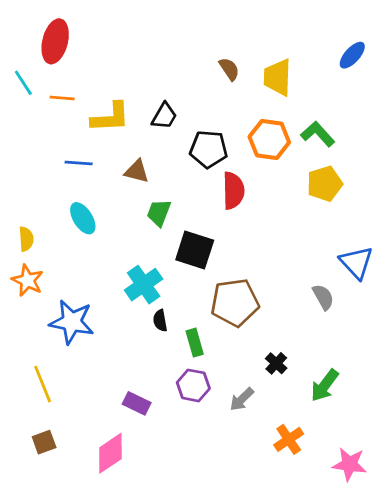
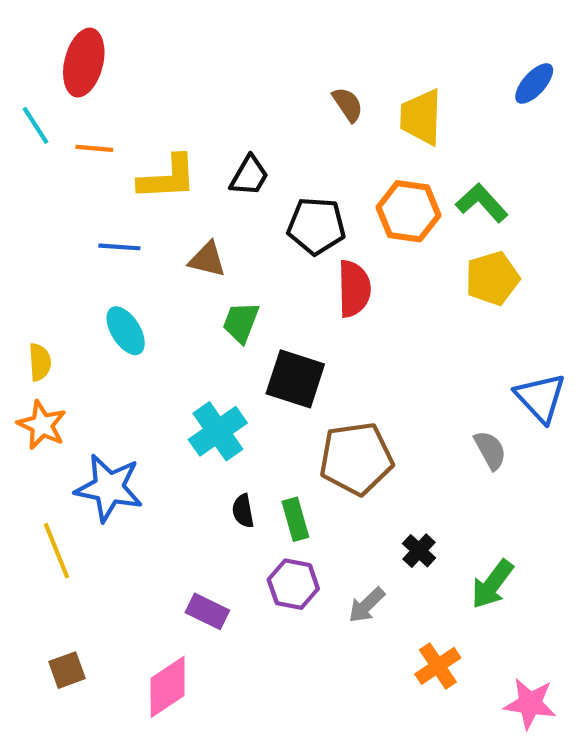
black semicircle: (160, 321) -> (243, 511), moved
yellow line: (43, 384) -> (57, 551), moved

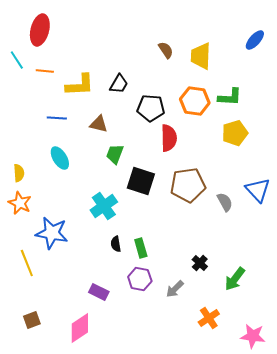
green L-shape: (482, 203) -> (230, 97), turned 135
gray semicircle: (490, 450) -> (225, 202), moved
brown pentagon: (356, 458) -> (188, 185), moved

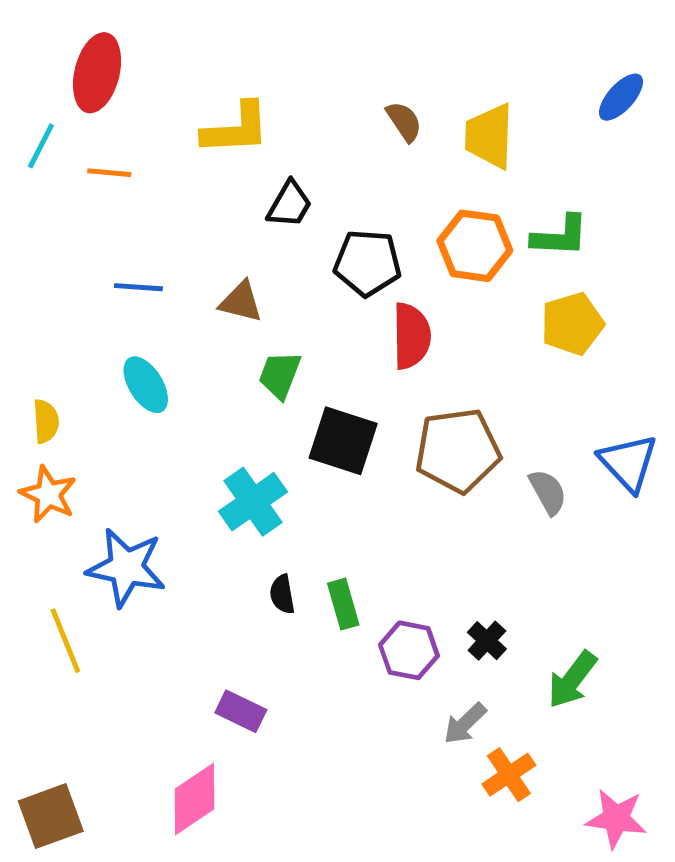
cyan line: (17, 60) -> (41, 146), turned 60
yellow L-shape: (80, 85) -> (236, 129), moved
purple hexagon: (140, 279) -> (409, 650), moved
gray arrow: (175, 289) -> (465, 723), moved
brown square: (32, 320) -> (51, 816), moved, size x1.5

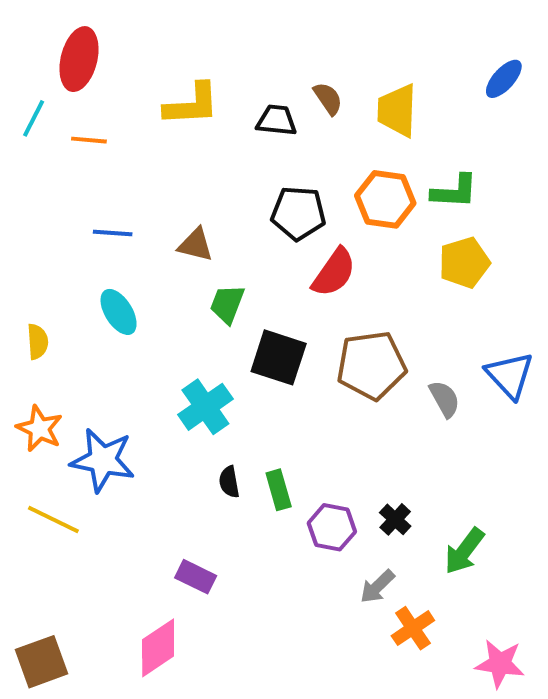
black trapezoid: (290, 204) -> (277, 120), moved, turned -114
red semicircle: (411, 336) -> (334, 272), turned 36
orange star: (48, 494) -> (40, 429), moved
yellow line: (65, 641) -> (53, 519), turned -42

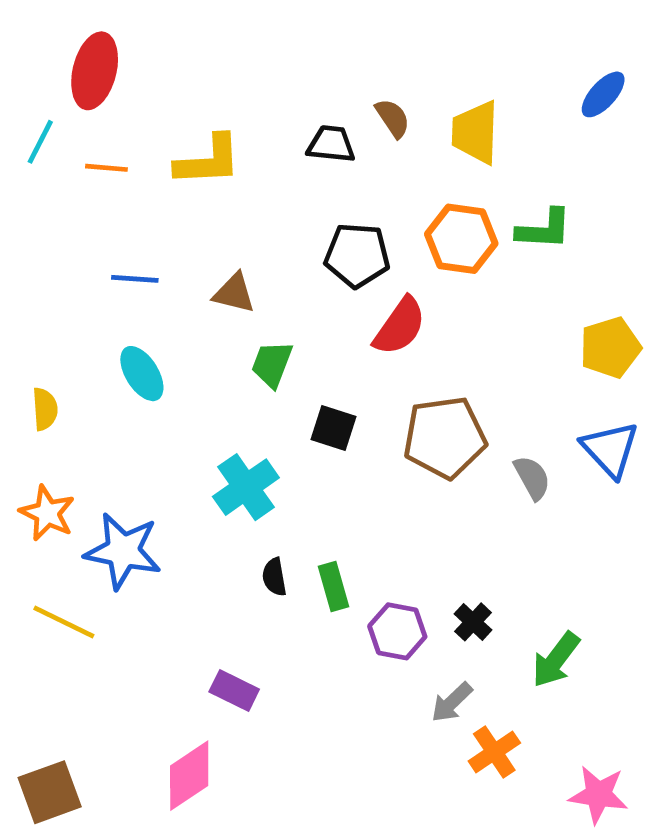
yellow L-shape: (192, 105) -> (208, 161), moved
yellow pentagon: (464, 263) -> (610, 348), moved
black square: (279, 357) -> (333, 428), size x0.7

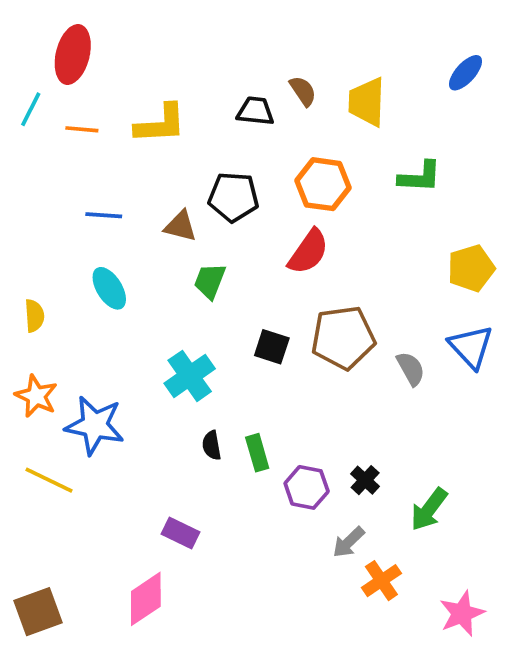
orange hexagon: (461, 239) -> (323, 184), moved
black pentagon: (357, 255) -> (233, 197), moved
black square: (333, 428) -> (272, 347), moved
pink star: (598, 795) -> (462, 613), turned -30

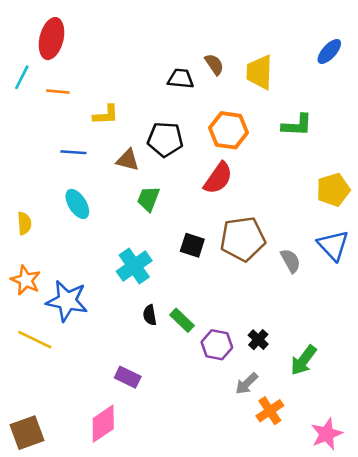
yellow L-shape: (160, 124) -> (106, 115), moved, size x0.7
green rectangle: (257, 453) -> (182, 320), turned -30

